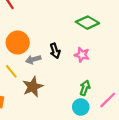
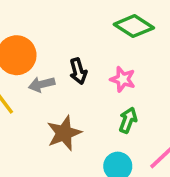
brown star: (33, 87) -> (64, 133), moved
green arrow: (85, 88) -> (128, 120), moved

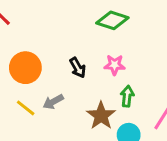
gray arrow: (42, 84) -> (53, 102), moved
brown star: (64, 133) -> (101, 116), moved

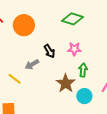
orange circle: (25, 68) -> (24, 25), moved
gray arrow: (53, 102) -> (32, 64), moved

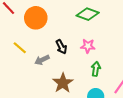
yellow line: (15, 79) -> (20, 48), moved
brown star: (66, 83) -> (63, 83), moved

